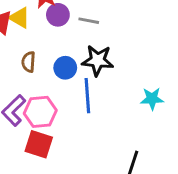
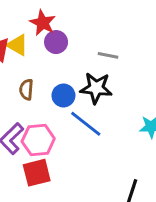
gray line: (89, 21) -> (108, 55), moved
blue line: (87, 96) -> (86, 124), turned -48
red square: (39, 144) -> (37, 173), turned -32

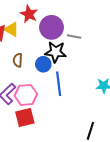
purple circle: (56, 42) -> (51, 27), moved, size x1.5
black star: (96, 88) -> (56, 52), moved
blue line: (86, 124) -> (59, 84), turned 45

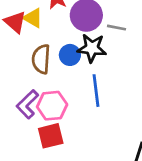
brown semicircle: (18, 60) -> (41, 59), size x1.5
blue circle: (43, 64) -> (70, 55), moved

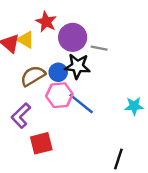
brown semicircle: (41, 59) -> (33, 76), turned 55
blue line: (96, 91) -> (81, 104), turned -44
pink hexagon: (52, 106) -> (59, 95), moved

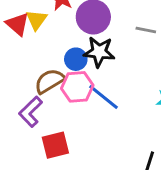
yellow triangle: (26, 40) -> (36, 20), turned 36
gray line: (99, 48) -> (146, 30), moved
brown semicircle: (33, 76) -> (50, 81), moved

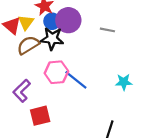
black star: (99, 52) -> (52, 39), moved
blue circle: (76, 59) -> (52, 21), moved
brown semicircle: (50, 81) -> (28, 45), moved

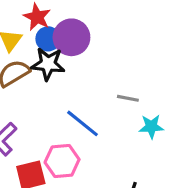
gray line: (107, 30) -> (128, 98), moved
pink hexagon: (56, 72) -> (62, 161), moved

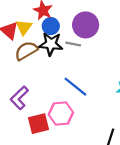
purple circle: (71, 37) -> (86, 25), moved
gray line: (128, 98) -> (73, 44), moved

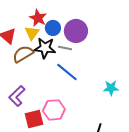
blue circle: (51, 26) -> (53, 28), moved
yellow triangle: (24, 27) -> (32, 33), moved
blue line: (75, 87) -> (67, 72), moved

